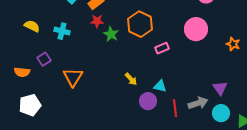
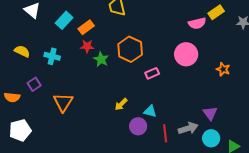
yellow arrow: (131, 79) -> (121, 104), turned 88

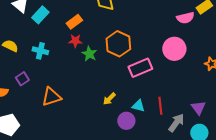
cyan rectangle: (64, 20) -> (40, 15), moved
pink rectangle: (152, 73) -> (140, 68), size x1.6
orange triangle: (63, 102) -> (51, 97), turned 40
gray arrow: (188, 128) -> (176, 123), turned -36
red line: (165, 133) -> (160, 106), moved

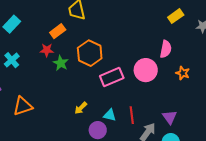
pink semicircle: (185, 18) -> (166, 49), moved, turned -66
orange rectangle: (74, 22) -> (58, 31), moved
pink circle: (174, 49) -> (146, 70), moved
cyan cross: (40, 51) -> (12, 60), turned 35

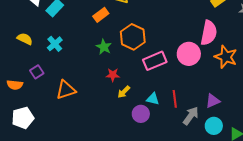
pink semicircle: (166, 49) -> (209, 33), size x1.4
red star: (47, 50) -> (113, 75), moved
orange star: (183, 73) -> (226, 57), size x1.6
purple triangle: (170, 117) -> (213, 101), turned 42

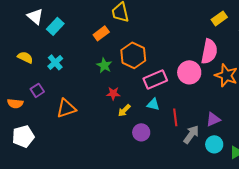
cyan triangle: (153, 99) -> (153, 104), moved

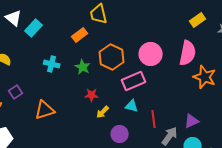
cyan cross: (55, 62) -> (52, 64), moved, turned -35
pink circle: (189, 72) -> (151, 54), moved

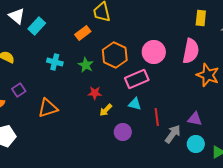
yellow rectangle: (198, 20) -> (201, 18), turned -49
purple triangle: (192, 121) -> (195, 119), turned 35

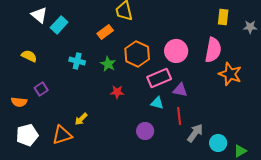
orange triangle: (48, 108) -> (62, 135), moved
yellow arrow: (106, 110) -> (81, 119), moved
purple triangle: (195, 119) -> (180, 90), moved

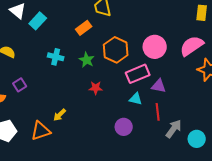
pink semicircle: (213, 50) -> (192, 46), turned -135

